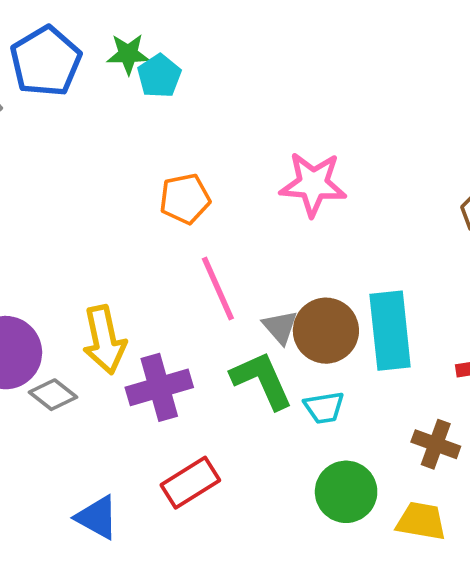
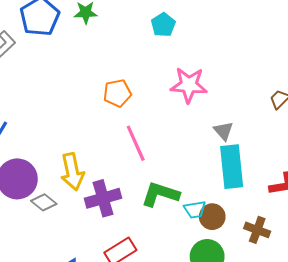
cyan pentagon: (159, 76) -> (163, 25), moved
gray triangle: (280, 327) -> (223, 131), moved
brown circle: (326, 331) -> (212, 217), moved, size x0.7
green L-shape: (262, 380) -> (160, 194), turned -48

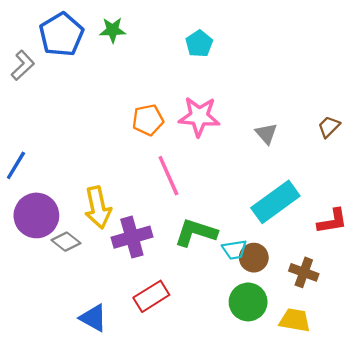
pink star: (189, 85) -> (199, 116), moved
gray triangle: (223, 131) -> (266, 134), moved
cyan rectangle: (232, 167) -> (275, 202), turned 60

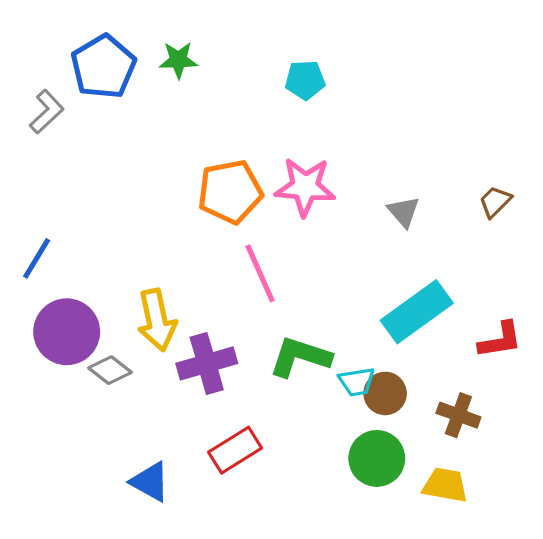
cyan pentagon: (199, 44) -> (305, 80), turned 30
orange pentagon: (148, 120) -> (230, 192), size x1.4

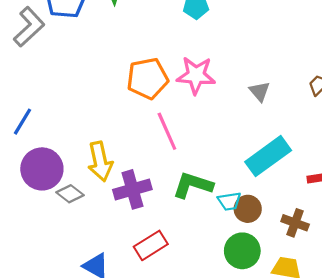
gray L-shape: (47, 112) -> (29, 27), size x1.4

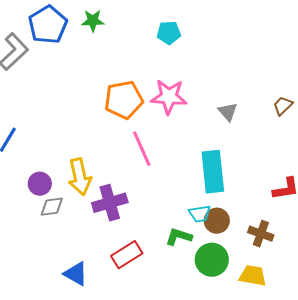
cyan rectangle: (268, 156) -> (213, 172), moved, turned -60
purple circle: (42, 169) -> (40, 184), moved, size x0.6
green L-shape: (193, 185) -> (179, 237), moved, size x0.7
gray diamond: (70, 194) -> (52, 207), turned -45

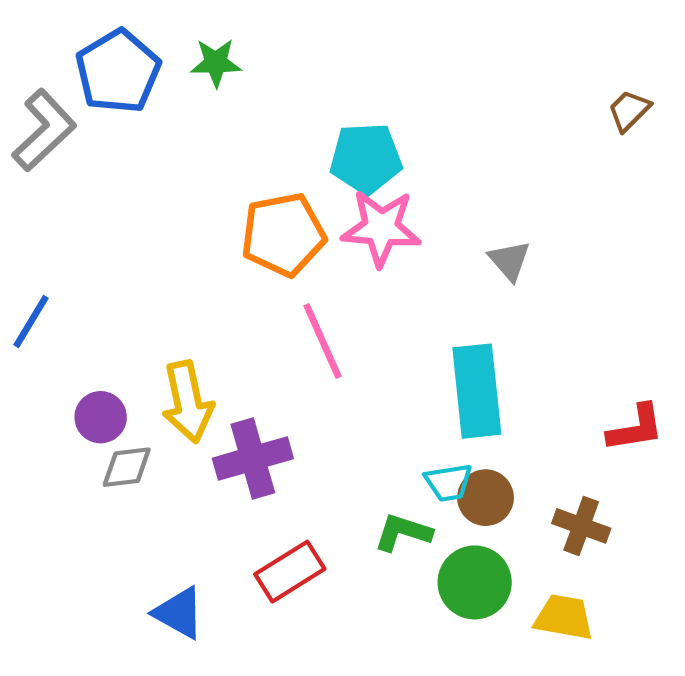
cyan pentagon: (169, 33) -> (366, 158), moved, size x1.4
brown trapezoid: (283, 106) -> (629, 111), moved

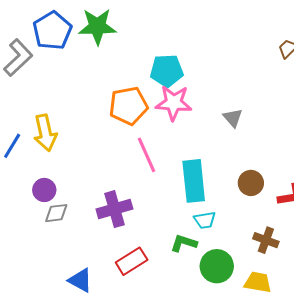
green star: (216, 63) -> (97, 27), size x1.6
cyan rectangle: (477, 391) -> (194, 181), moved
yellow arrow: (188, 402) -> (45, 133), moved
brown circle: (486, 498) -> (251, 183), moved

